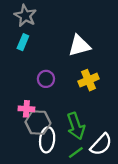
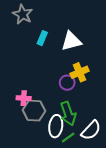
cyan rectangle: (23, 42) -> (42, 38), moved
purple circle: (46, 79) -> (67, 83), moved
white ellipse: (47, 140) -> (56, 126), moved

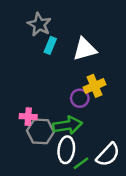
gray star: (23, 14) -> (39, 25), moved
green arrow: (68, 114) -> (67, 125), moved, turned -80

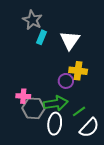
white triangle: (85, 49) -> (70, 40), turned -40
yellow cross: (95, 86) -> (78, 71), turned 30
green line: (81, 163) -> (79, 111), moved

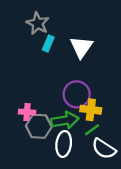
yellow cross: (78, 71) -> (91, 110), moved
purple circle: (66, 81) -> (77, 94), size x1.5
white semicircle: (89, 128) -> (104, 149), turned 80

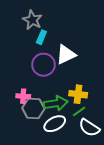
white triangle: (81, 47) -> (66, 55), moved, turned 30
purple circle: (77, 94) -> (44, 65), moved
white ellipse: (64, 144) -> (55, 124), turned 55

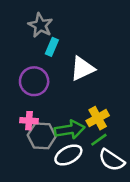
purple circle: (44, 65) -> (34, 81), moved
yellow cross: (78, 94) -> (98, 118), turned -36

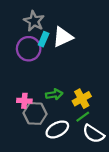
white triangle: (82, 69) -> (63, 37), moved
purple circle: (34, 81) -> (29, 49), moved
green arrow: (70, 130) -> (54, 94), moved, size x0.7

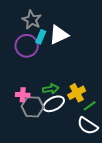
green line: (83, 117) -> (90, 106), moved
white ellipse: (57, 129) -> (54, 104), moved

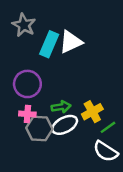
gray star: (32, 20) -> (24, 25), moved
cyan rectangle: (41, 37) -> (49, 44), size x1.5
purple circle: (27, 46) -> (27, 84), moved

